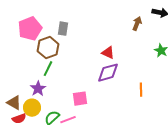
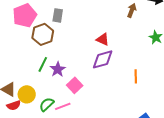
green line: (48, 69) -> (43, 64), moved
purple star: (38, 89) -> (58, 69), moved
pink square: (80, 99) -> (75, 85), turned -35

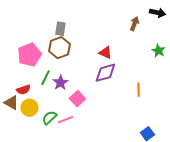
pink pentagon: (25, 15) -> (29, 55), moved
brown hexagon: (43, 34) -> (59, 48), moved
red semicircle: (14, 105) -> (23, 90), moved

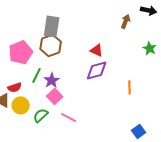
gray rectangle: (60, 29) -> (52, 26), size x1.5
pink square: (77, 99) -> (55, 96), moved
pink line: (65, 120) -> (69, 117), moved, turned 49

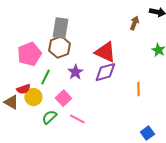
red triangle: (97, 50) -> (105, 52), size x1.6
purple star: (52, 80) -> (75, 72), moved
yellow circle: (21, 105) -> (33, 97), moved

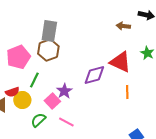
brown arrow: (134, 23) -> (123, 26), turned -104
red triangle: (105, 52) -> (120, 62), moved
purple star: (75, 72) -> (64, 91), moved

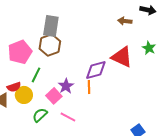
orange line: (127, 92) -> (89, 87), moved

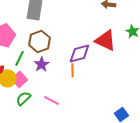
brown hexagon: (50, 45) -> (39, 41), moved
purple star: (66, 86) -> (41, 64), moved
pink square: (54, 96) -> (19, 79), moved

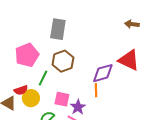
purple star: (41, 64) -> (78, 107), moved
pink square: (19, 79) -> (62, 99), moved, turned -35

